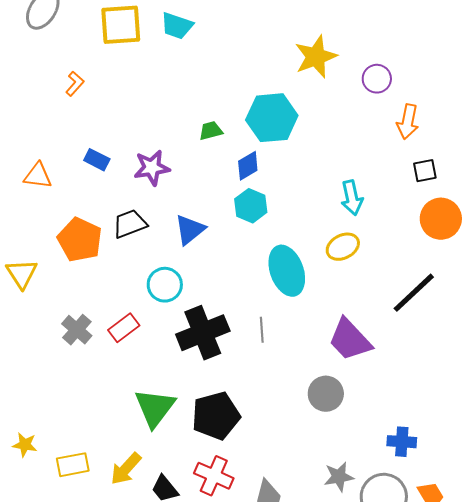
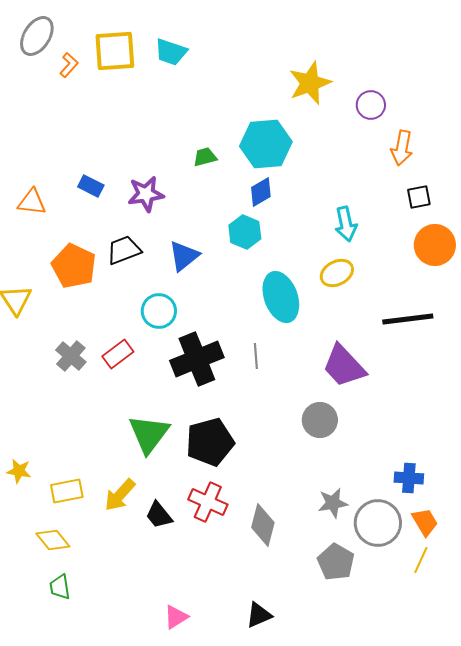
orange L-shape: (75, 84) -> (69, 65), moved
blue diamond: (248, 166) -> (261, 192), moved
black line: (414, 293) -> (408, 319), turned 36
blue cross: (402, 442) -> (409, 478), moved

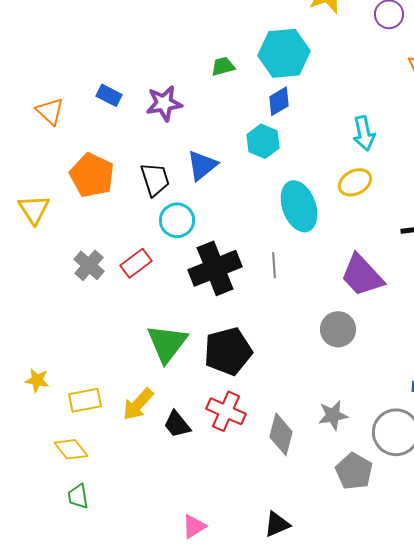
orange triangle: (32, 202) -> (50, 111), turned 36
black trapezoid: (124, 250) -> (155, 179), moved, turned 93
gray star: (333, 503) -> (333, 415), moved

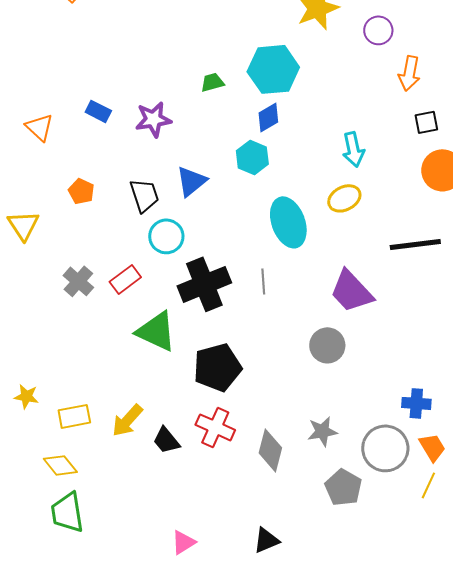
orange pentagon: (92, 175) -> (81, 191), size x0.6
green triangle: (167, 343) -> (156, 331), moved, turned -42
green trapezoid: (78, 496) -> (67, 512), size x1.6

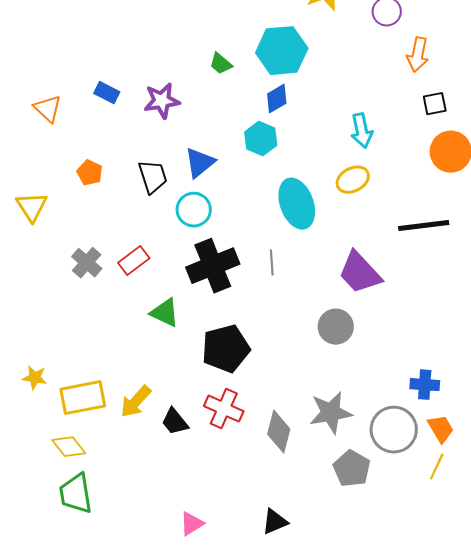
green trapezoid: (212, 82) -> (221, 64), turned -125
cyan circle: (166, 236) -> (194, 210), moved
green triangle: (156, 331) -> (165, 313), size x0.7
yellow rectangle: (74, 416) -> (83, 398), size x1.4
gray star: (322, 431) -> (331, 413), size x1.4

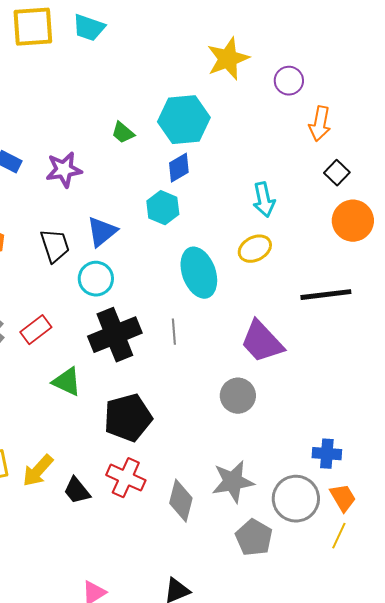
black square: (435, 104) -> (337, 173), turned -35

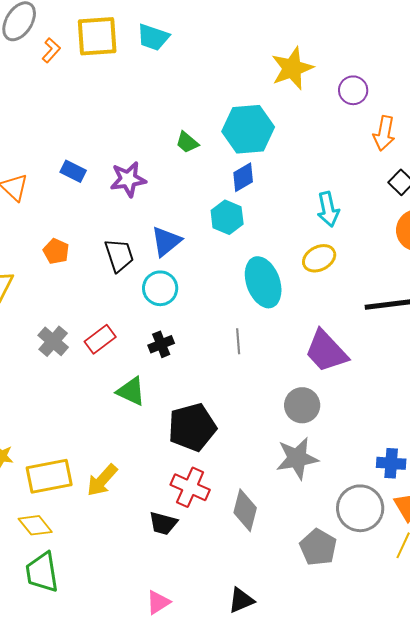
black cross: (115, 335) -> (161, 344), moved, size x0.5
gray star: (233, 482) -> (297, 458), moved
black trapezoid: (77, 491) -> (163, 523), moved, turned -36

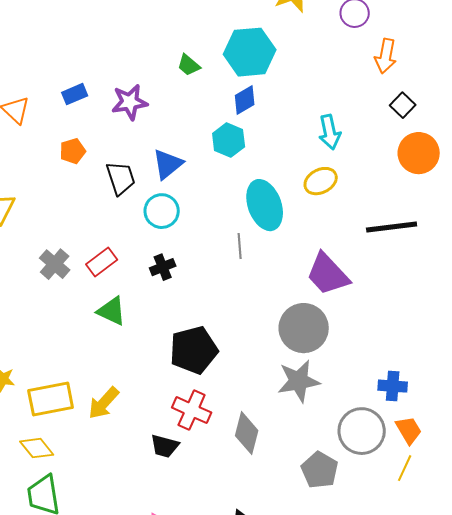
blue rectangle: (73, 171) -> (75, 94), turned -50
orange pentagon: (56, 251) -> (73, 151), moved, turned 30
gray line: (238, 341) -> (240, 246), moved
green triangle: (131, 391) -> (112, 311), moved
gray circle: (302, 405) -> (304, 328), size x1.4

